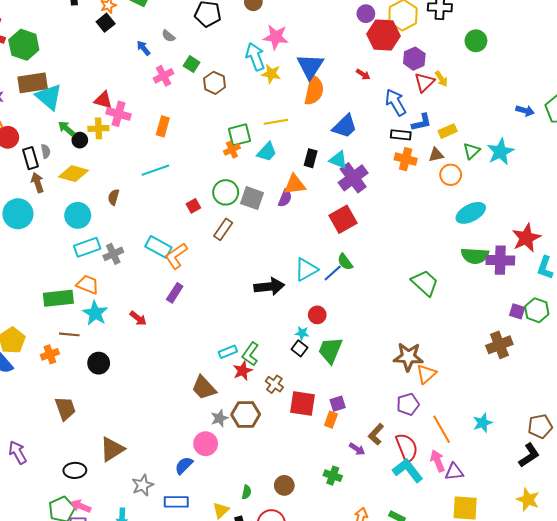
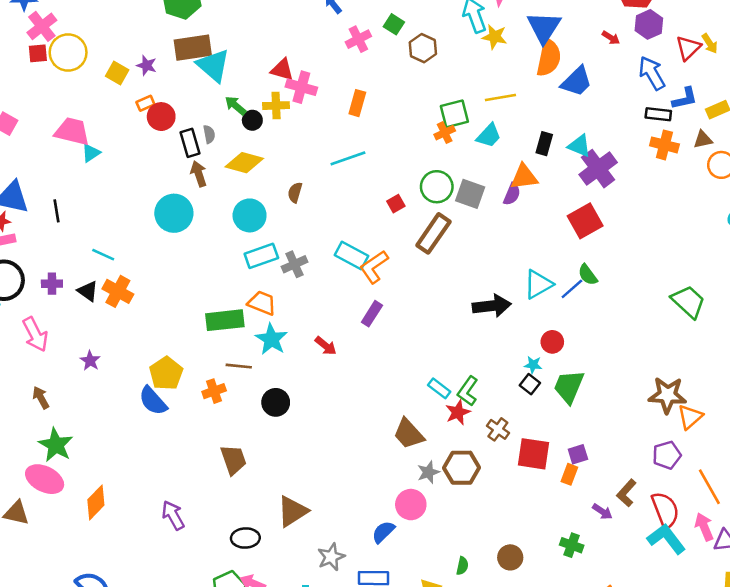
purple hexagon: (414, 59) -> (649, 24), moved
blue trapezoid: (345, 126) -> (577, 81), moved
brown rectangle: (223, 229) -> (433, 233), size x1.4
cyan rectangle: (228, 352) -> (439, 388), turned 60

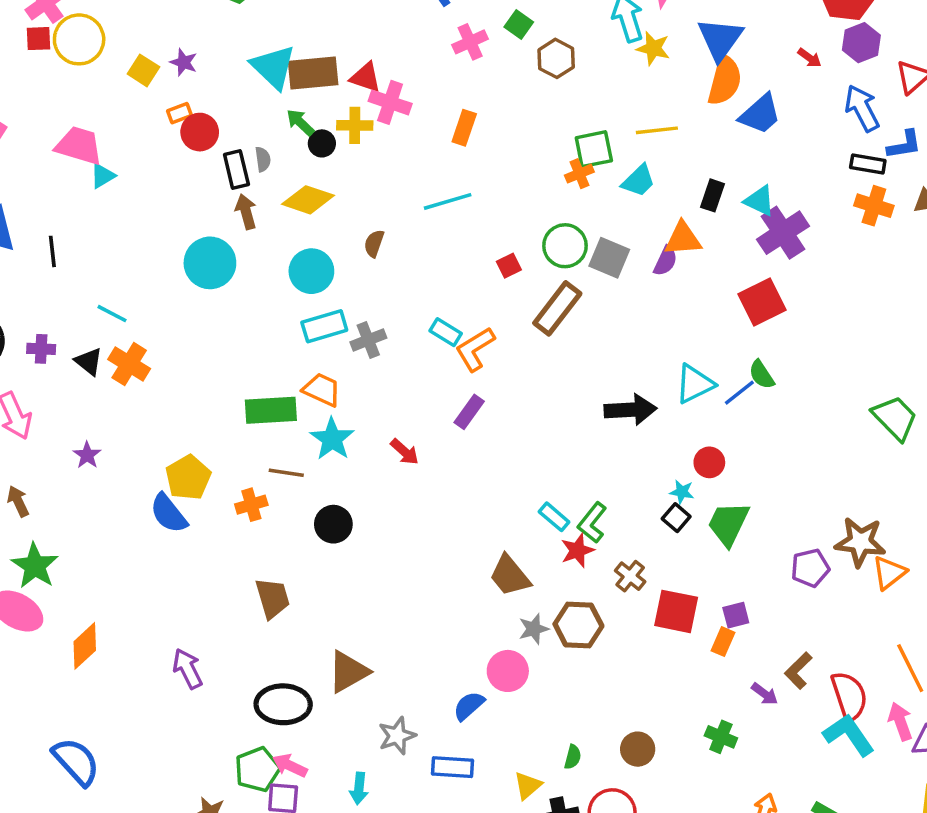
brown rectangle: (193, 48) -> (313, 73), moved
cyan rectangle: (352, 256) -> (446, 332), size x0.7
purple pentagon: (667, 455) -> (810, 568), moved
black ellipse: (245, 538) -> (283, 704), size x1.4

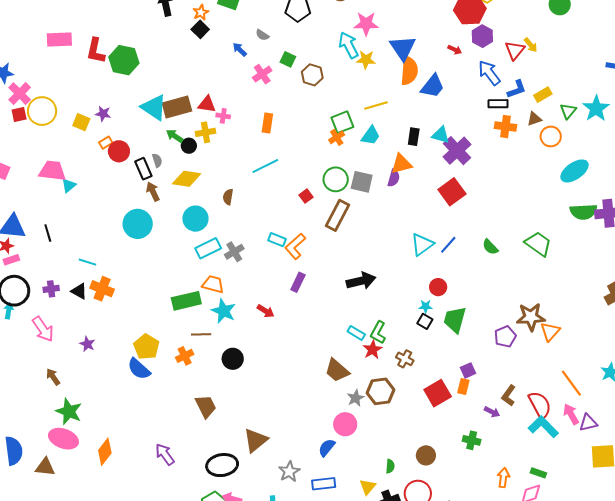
pink cross: (390, 102) -> (223, 116), size x0.6
green semicircle: (762, 375) -> (490, 247), moved
black arrow: (631, 410) -> (361, 281), moved
red square: (676, 611) -> (438, 393), moved, turned -32

